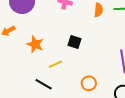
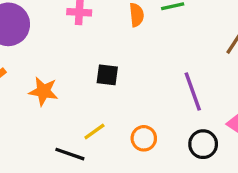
yellow line: (55, 64) -> (94, 131), moved

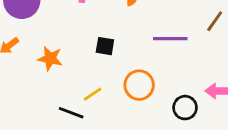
purple line: (193, 91) -> (170, 39), moved, turned -72
orange circle: (144, 138) -> (139, 85), moved, size x1.4

